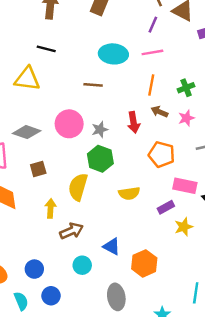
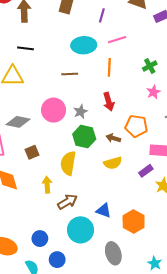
purple line: (153, 25) -> (102, 15), moved
orange line: (151, 85) -> (109, 67), moved
brown arrow: (159, 112) -> (113, 138), moved
cyan circle: (82, 265) -> (80, 230), size x1.6

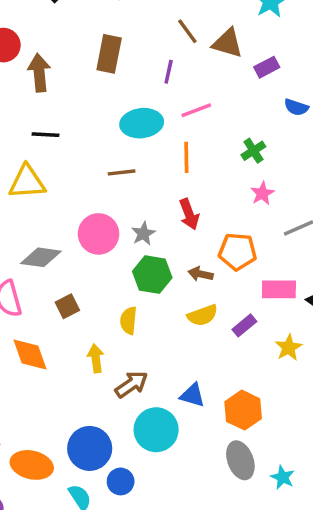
yellow semicircle: (68, 163) -> (129, 321), size x0.7
purple rectangle: (146, 171) -> (244, 325), moved
blue circle: (40, 239) -> (90, 448), size x1.6
gray ellipse: (113, 253) -> (240, 460), moved

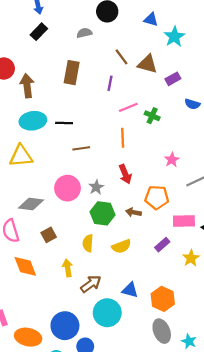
cyan ellipse: (142, 123) -> (33, 121), moved
black line: (45, 135) -> (64, 123), moved
green cross: (253, 151) -> (152, 116), moved, turned -32
yellow semicircle: (202, 315) -> (121, 246), moved

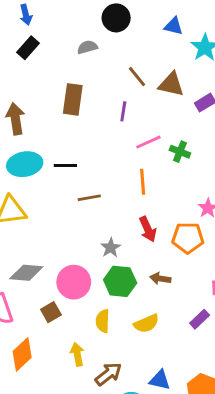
pink circle: (67, 188) -> (74, 282), moved
orange pentagon: (157, 197) -> (188, 238), moved
orange diamond: (25, 266) -> (22, 354), turned 70

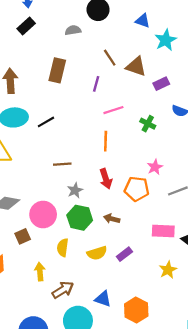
green cross: (180, 152) -> (148, 124), moved
black line: (65, 166) -> (46, 122), turned -36
brown line: (89, 198) -> (62, 164), moved
purple rectangle: (200, 319) -> (124, 254), moved

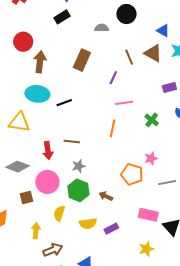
brown triangle: (136, 67) -> (153, 53), moved
red arrow: (106, 179) -> (48, 151), moved

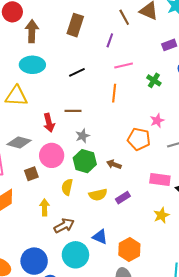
black line: (64, 103) -> (77, 72), moved

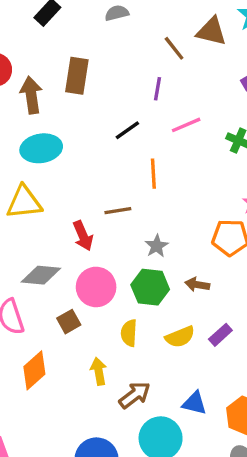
brown rectangle: (75, 25) -> (77, 76), moved
black line: (77, 72) -> (127, 130), moved
orange line: (114, 93) -> (153, 174), moved
gray star: (83, 136) -> (157, 246), moved

